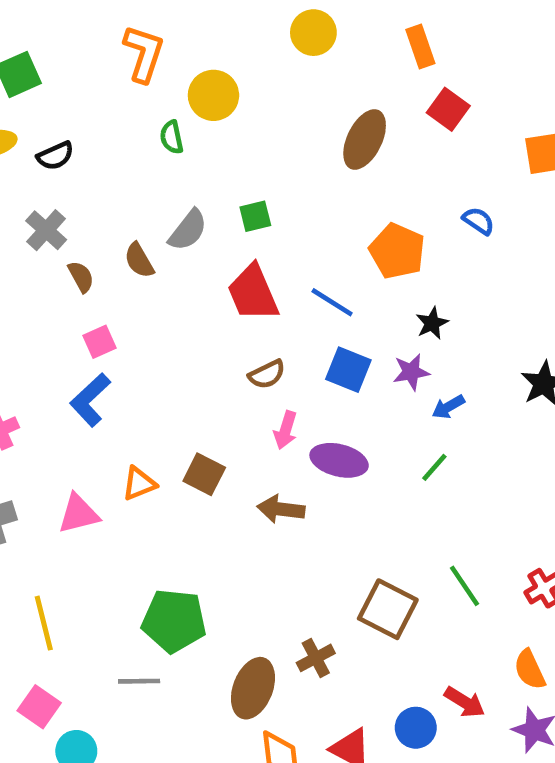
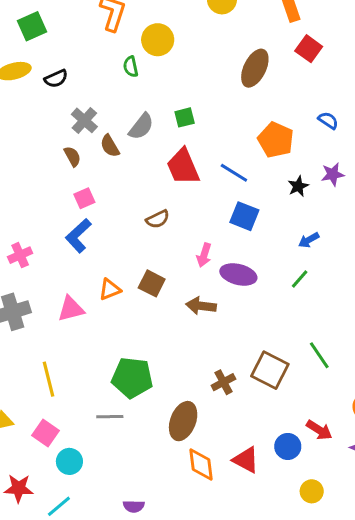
gray cross: (46, 230) -> (84, 120), moved
purple star: (411, 372) -> (333, 174), moved
brown semicircle: (267, 374) -> (158, 219), moved
brown cross: (316, 658) -> (223, 382), moved

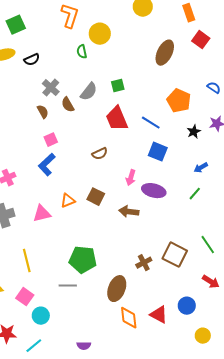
red arrow: (319, 430) -> (211, 282), moved

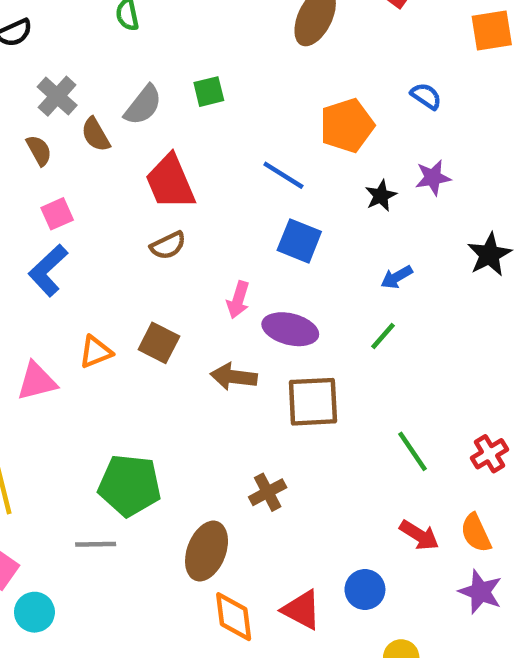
orange pentagon: (179, 101) -> (347, 125), turned 30
red trapezoid: (117, 119) -> (170, 182), moved
brown square: (175, 255) -> (313, 402), moved, turned -30

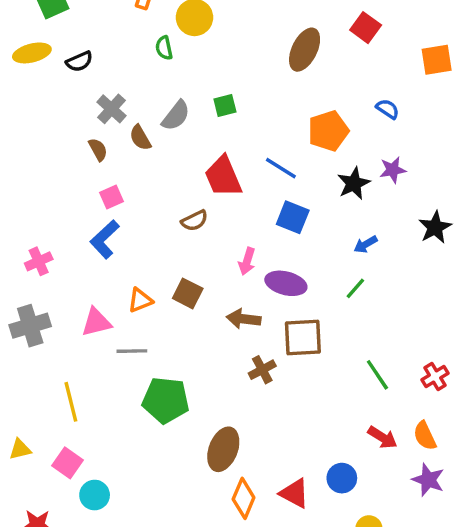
red trapezoid: (170, 182) -> (223, 177), moved
black star: (381, 196) -> (354, 183), size x1.4
brown cross: (268, 492) -> (262, 370), moved
gray line: (96, 544) -> (132, 351), moved
orange diamond: (234, 617) -> (244, 498), turned 30

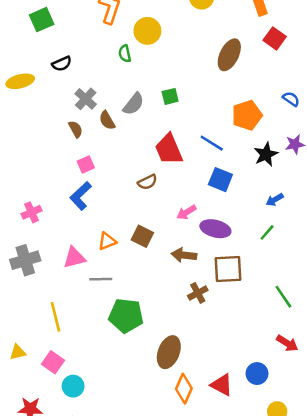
yellow ellipse: (32, 53) -> (20, 81), moved
pink arrow: (247, 261) -> (186, 212), turned 42

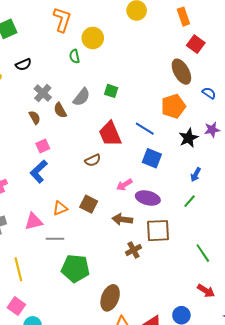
brown ellipse: (229, 55) -> (181, 72), moved, turned -55
green square: (170, 96) -> (111, 91), turned 32
blue arrow: (275, 200) -> (196, 175), turned -32

